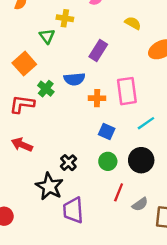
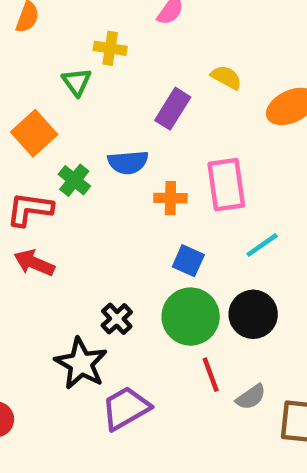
yellow semicircle: (133, 23) -> (226, 77), moved
red arrow: (22, 145) -> (34, 263), moved
green circle: (108, 161) -> (191, 317), size x1.6
red line: (119, 192) -> (211, 375), turned -42
purple trapezoid: (73, 210) -> (126, 408), turned 64

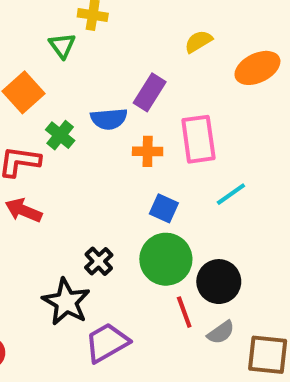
yellow semicircle: (226, 77) -> (198, 42), turned -60
purple rectangle: (173, 109) -> (150, 92), moved
black circle: (253, 314) -> (219, 282), moved

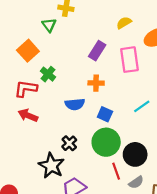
blue semicircle: (109, 119) -> (75, 104), moved
pink rectangle: (198, 139) -> (129, 60), moved

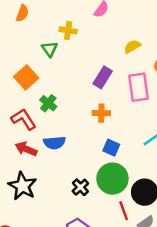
red L-shape: (26, 89) -> (24, 119), turned 50
blue semicircle: (75, 104) -> (54, 143), moved
black cross: (69, 143) -> (80, 187), moved
black star: (51, 166) -> (22, 186), moved

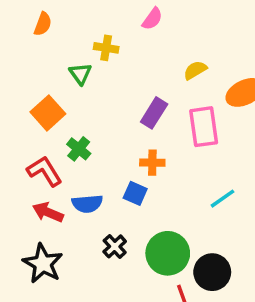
blue square: (111, 148) -> (135, 193), moved
black cross: (80, 187) -> (115, 246), moved

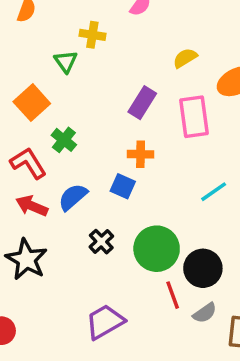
blue semicircle: (87, 204) -> (73, 197), turned 144

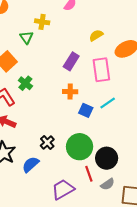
blue square: (123, 186) -> (86, 110), moved
cyan line: (214, 192) -> (108, 103), moved
blue semicircle: (73, 197) -> (31, 164), moved
purple trapezoid: (105, 322) -> (63, 189), moved

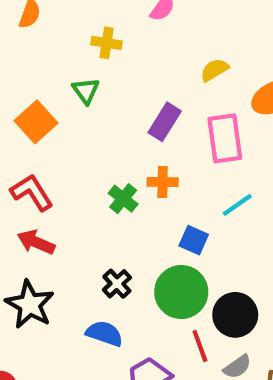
green triangle: (26, 37) -> (86, 91), moved
green cross: (25, 83) -> (123, 199), moved
blue square: (86, 110) -> (194, 240), moved
blue semicircle: (31, 164) -> (104, 334), moved, turned 60

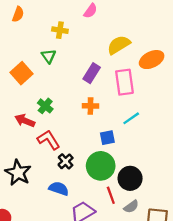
yellow semicircle: (214, 70) -> (119, 45), size x1.5
red L-shape: (32, 192) -> (49, 140), moved
green cross: (123, 199) -> (45, 106), moved
blue square: (194, 240) -> (107, 138), turned -35
red arrow: (36, 242) -> (25, 121), moved

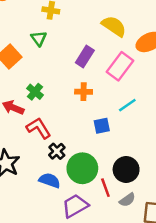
yellow semicircle: (119, 45) -> (114, 26), turned 65
pink rectangle: (124, 82) -> (120, 66), turned 45
green circle: (101, 166) -> (82, 168), moved

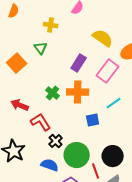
green cross: (35, 92) -> (53, 93), moved
orange cross: (84, 92) -> (78, 92), size x1.5

